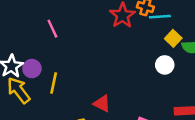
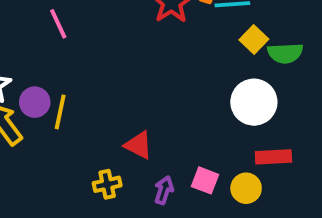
white circle: (165, 65) -> (254, 102), moved, size x1.5
purple circle: (32, 69) -> (35, 102), moved

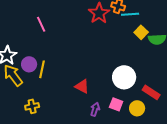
white circle: (254, 102) -> (124, 77), moved
red rectangle: (273, 157) -> (151, 92), turned 36
yellow cross: (107, 184) -> (32, 106), moved

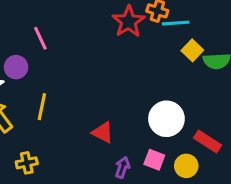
purple circle: (29, 64) -> (16, 67), moved

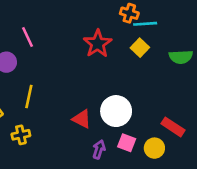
red star: (128, 22) -> (98, 44), moved
yellow square: (192, 50) -> (140, 48), moved
white circle: (166, 119) -> (116, 111), moved
yellow cross: (27, 163) -> (21, 135), moved

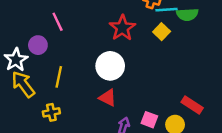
green semicircle: (181, 57) -> (187, 14), moved
white circle: (116, 111) -> (110, 66), moved

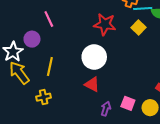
red star: (122, 28) -> (105, 24), turned -30

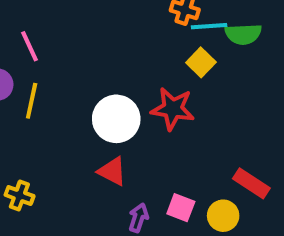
red star: (105, 24) -> (173, 109), moved
yellow line: (50, 67) -> (32, 101), moved
yellow cross: (44, 97) -> (19, 195), turned 32

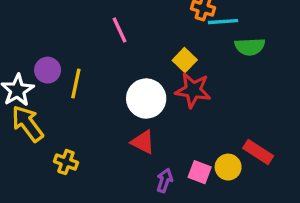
green semicircle: (243, 34) -> (250, 47), moved
pink line: (29, 46) -> (119, 30), moved
yellow square: (201, 62) -> (185, 60), moved
yellow circle: (223, 216) -> (228, 167), moved

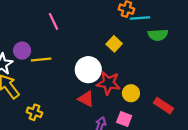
pink line: (119, 30) -> (53, 21), moved
yellow line: (76, 83) -> (41, 60), turned 72
red star: (193, 90) -> (108, 83), moved
yellow circle: (228, 167) -> (131, 93), moved

